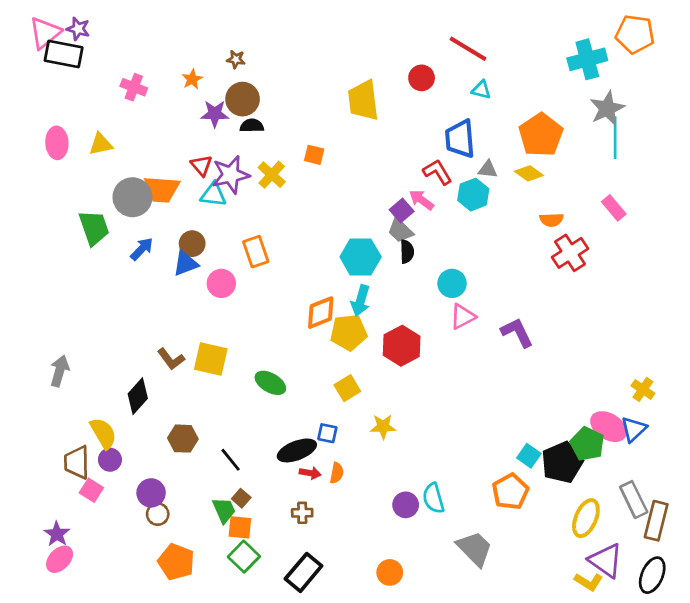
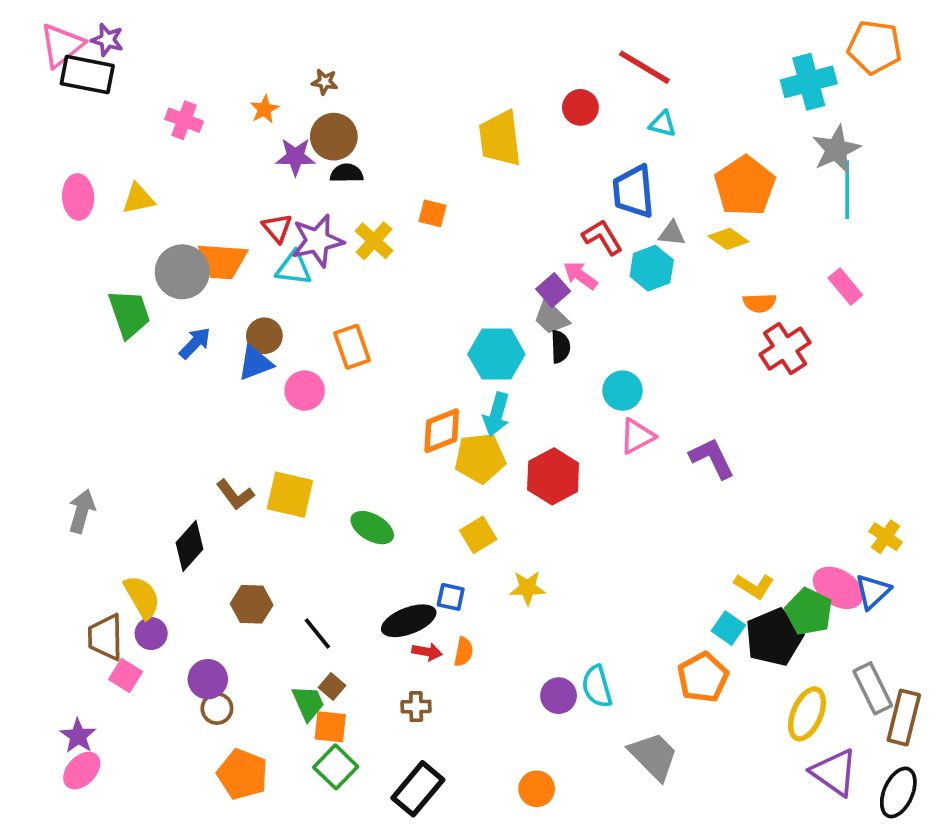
yellow L-shape: (589, 582) -> (754, 586), moved

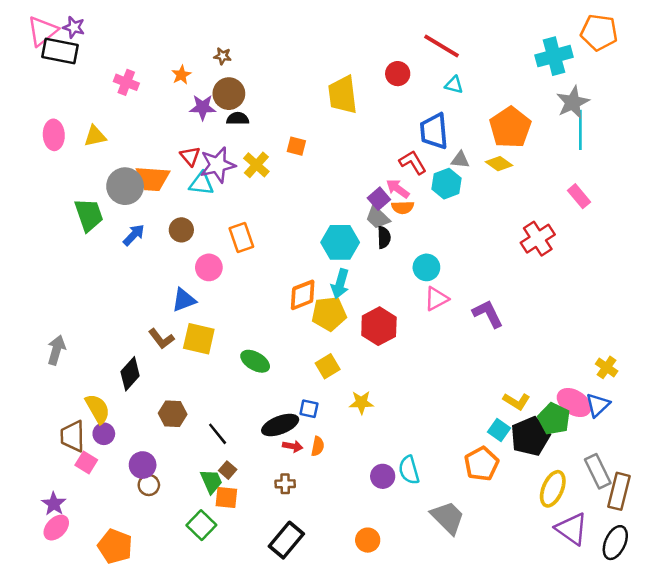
orange semicircle: (759, 303) -> (403, 207), moved
blue triangle: (255, 363) -> (184, 300), moved
green square: (336, 767) -> (201, 525), moved
orange pentagon: (242, 774) -> (115, 546), moved

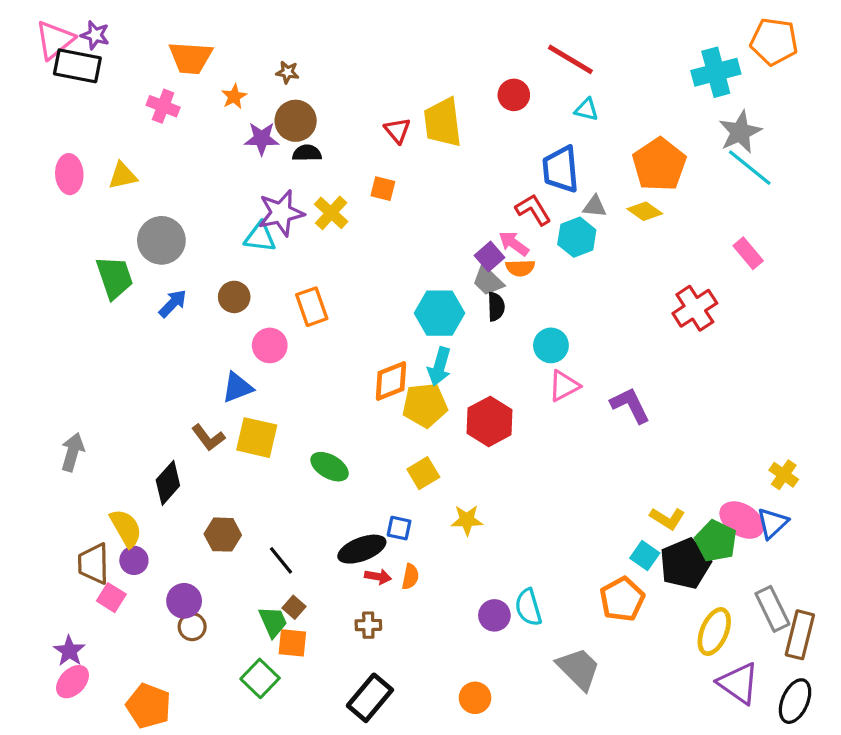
cyan line: (580, 130) -> (750, 168), turned -51
red triangle: (190, 156) -> (397, 130), moved
orange trapezoid: (153, 179) -> (191, 58), moved

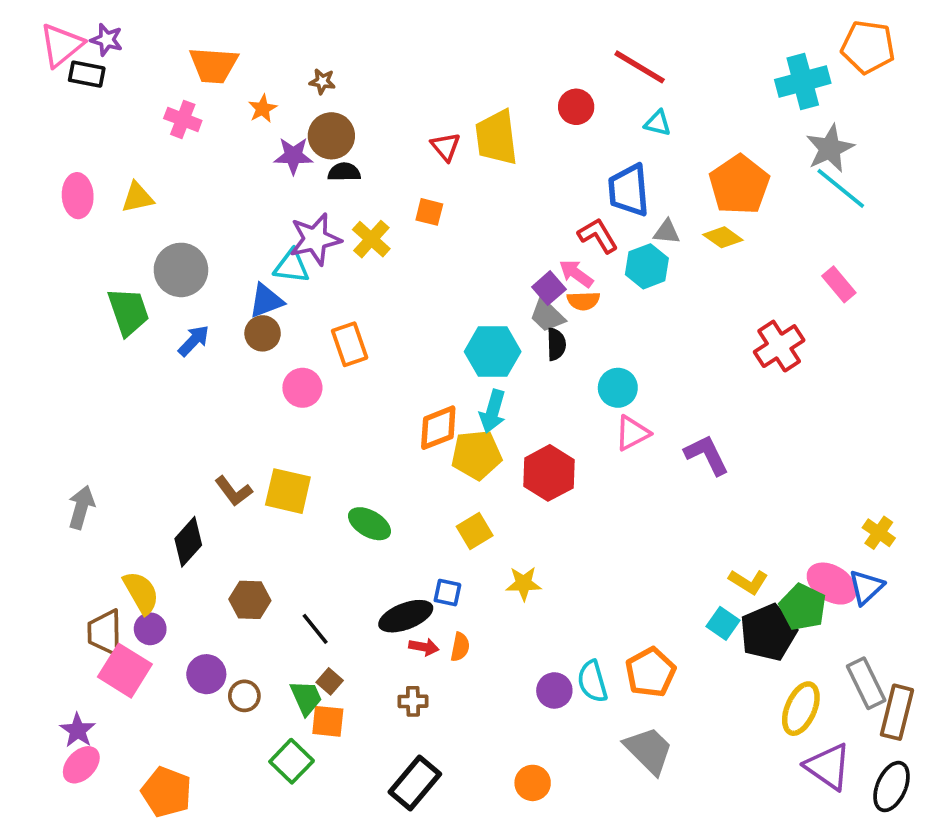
black rectangle: (77, 66) -> (87, 74), size x0.7
blue triangle: (237, 387) -> (266, 301), moved
pink square: (111, 598) -> (125, 671), size x1.6
orange pentagon: (622, 599) -> (650, 672), moved
brown circle: (192, 627) -> (244, 696), moved

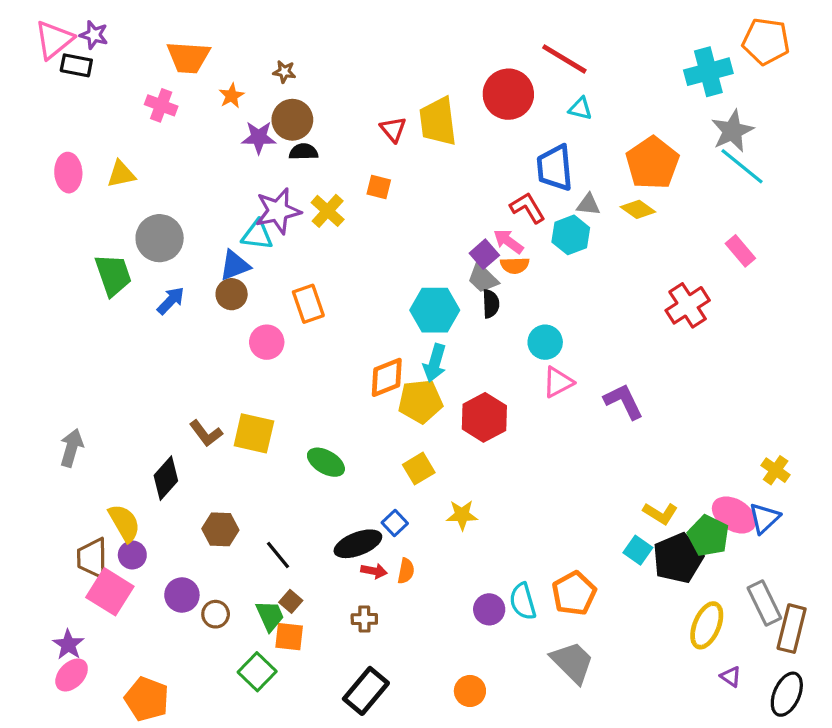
red circle: (576, 107) -> (508, 94), size x1.6
blue square: (447, 593) -> (395, 523), turned 35
purple triangle: (828, 767) -> (731, 677), size x0.5

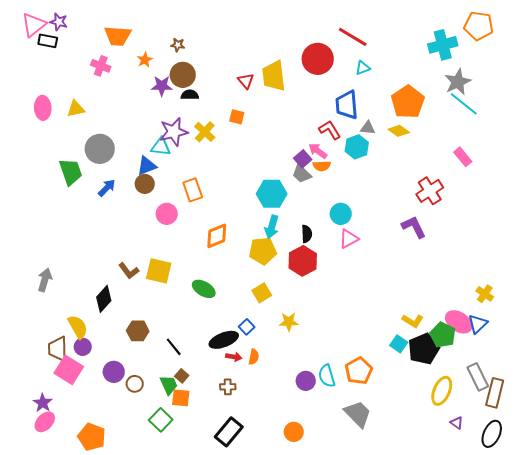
cyan triangle: (580, 109) -> (363, 68), turned -35
black semicircle: (491, 304) -> (307, 234), moved
orange diamond: (387, 377) -> (217, 236), moved
purple L-shape: (624, 401) -> (414, 227), moved

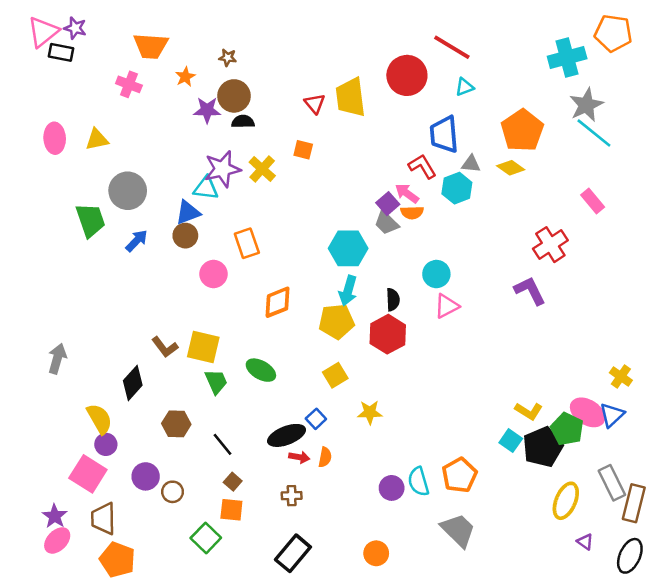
brown trapezoid: (58, 349) -> (103, 519), moved
green trapezoid: (169, 385) -> (216, 382), moved

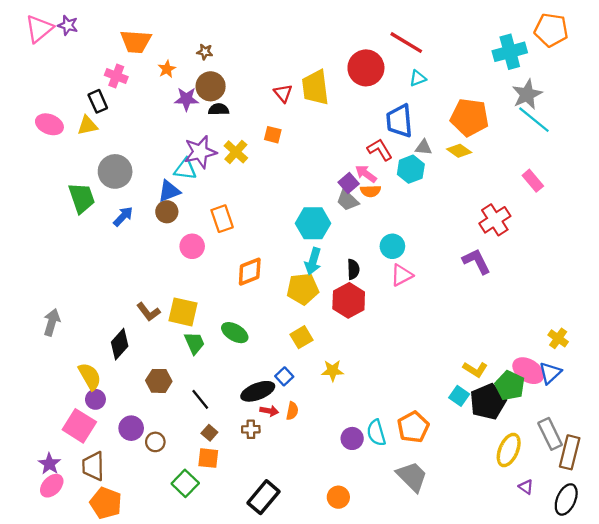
black rectangle: (61, 52) -> (98, 101), moved, turned 55
orange pentagon: (522, 131) -> (470, 117), turned -30
pink ellipse: (55, 138) -> (49, 124), turned -65
brown cross: (292, 496) -> (251, 429), moved

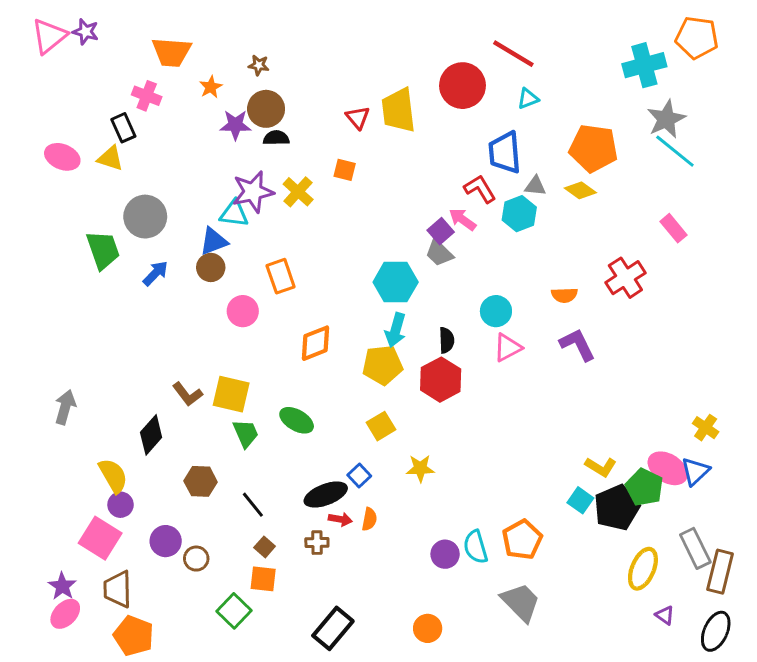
yellow triangle: (87, 125) -> (110, 158), turned 30
orange semicircle: (371, 191) -> (564, 295), moved
purple L-shape: (476, 261) -> (577, 345), moved

